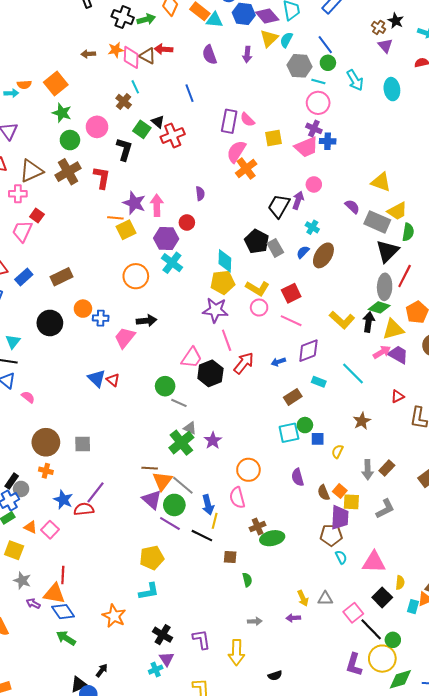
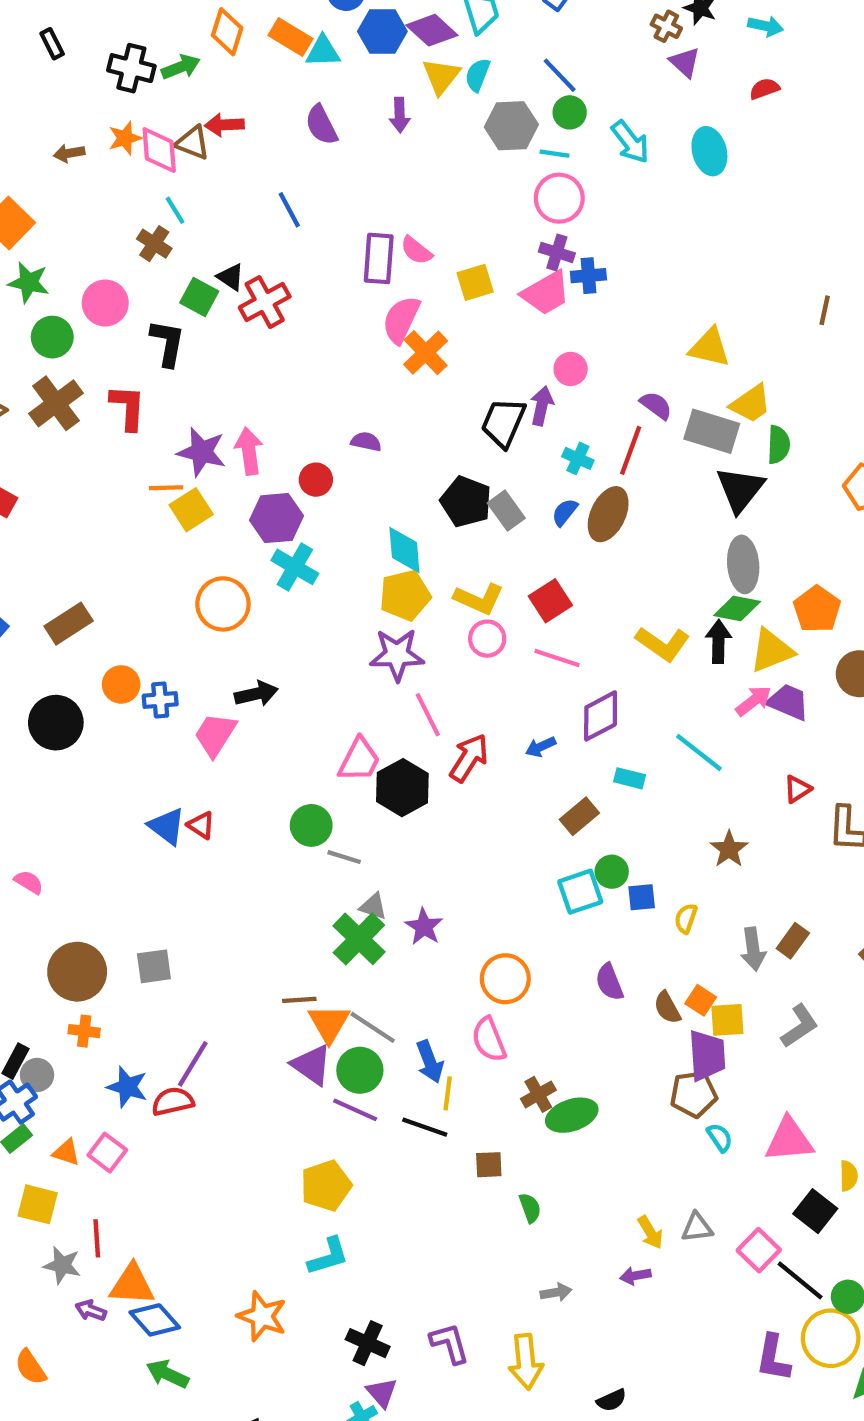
purple semicircle: (200, 194) -> (366, 442), moved, turned -64
red line: (405, 276) -> (631, 450), moved
red line: (63, 575) -> (97, 1238), moved

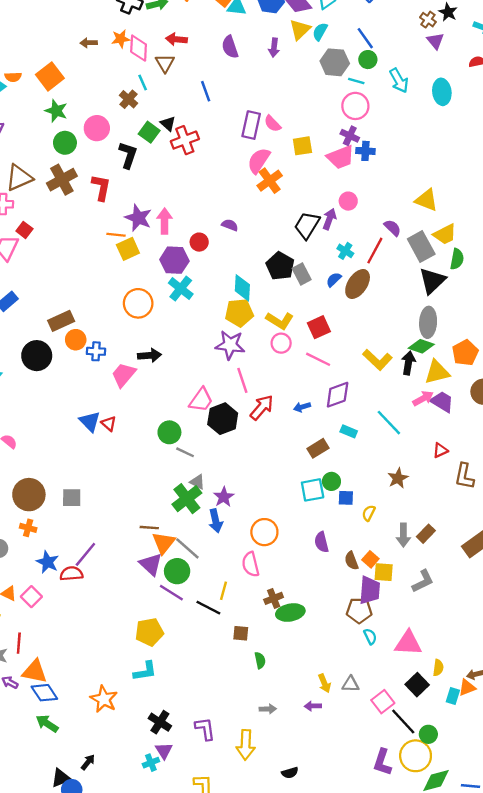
brown triangle: (193, 143) -> (165, 63), moved, turned 30
gray rectangle: (712, 431) -> (421, 246), turned 36
brown rectangle: (69, 624) -> (61, 321), moved
blue arrow: (430, 1062) -> (216, 521), moved

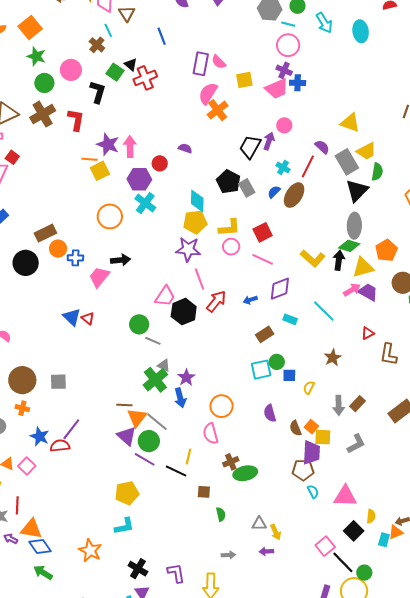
yellow L-shape: (280, 321) -> (229, 228), turned -35
gray triangle: (351, 684) -> (259, 524), moved

